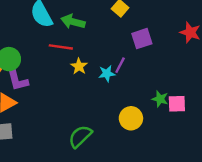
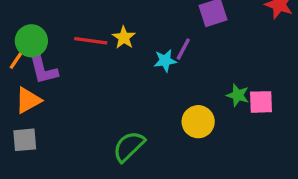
red line: (61, 47) -> (91, 41), moved
yellow star: (79, 66) -> (124, 37), moved

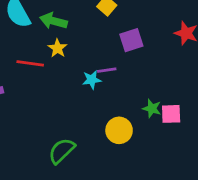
yellow star: (124, 37) -> (58, 48), moved
purple line: (183, 49) -> (107, 70), turned 54

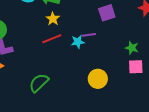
red line: (30, 63) -> (52, 39), moved, turned -30
green star: (152, 108) -> (132, 48), moved
green semicircle: (62, 151) -> (39, 83), moved

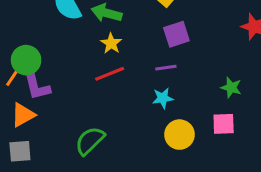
purple square: (107, 13) -> (176, 34), moved
cyan star: (78, 42) -> (163, 98), moved
pink square: (136, 67) -> (224, 124), moved

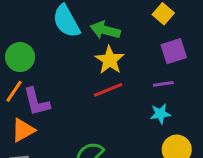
yellow star: (111, 43) -> (110, 60), size x1.4
green circle: (26, 60) -> (20, 57), moved

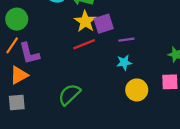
purple square: (174, 51) -> (104, 24), moved

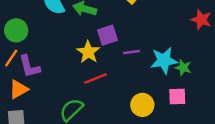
yellow star: (85, 21) -> (88, 52), moved
red line: (84, 44) -> (95, 78), moved
cyan star: (124, 63) -> (164, 60), moved, size x1.6

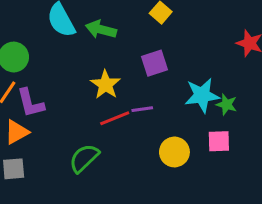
purple square: (107, 35) -> (155, 63), moved
purple line: (132, 52) -> (142, 109), moved

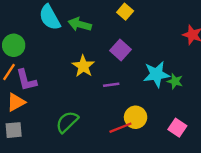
purple square: (155, 63) -> (120, 50), turned -30
red line: (115, 118) -> (120, 128), moved
pink square: (219, 141) -> (177, 128), moved, turned 36

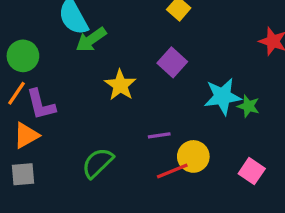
green arrow: (80, 24) -> (91, 40), moved, turned -50
purple line: (111, 85) -> (159, 135), moved

